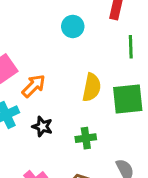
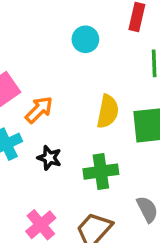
green cross: (86, 138) -> (101, 172), size x1.4

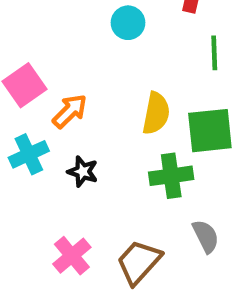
green cross: (101, 172) -> (171, 176), moved

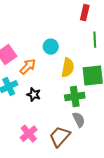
cyan circle: (128, 23) -> (51, 47), moved
gray semicircle: (206, 236) -> (79, 120), moved

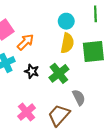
cyan circle: (51, 47) -> (66, 21), moved
green cross: (75, 97) -> (59, 73), moved, turned -30

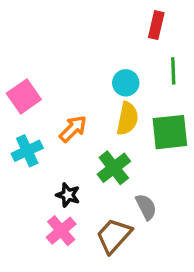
orange arrow: (25, 42) -> (73, 129), moved
black star: (32, 71) -> (68, 195), moved

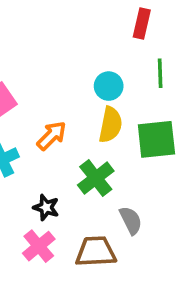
brown trapezoid: (114, 236) -> (96, 252), turned 45

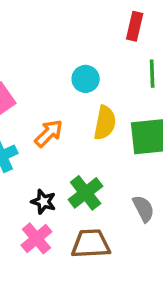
cyan circle: (109, 86) -> (86, 79), moved
green cross: (96, 178) -> (86, 193), moved
gray semicircle: (131, 220) -> (143, 209), moved

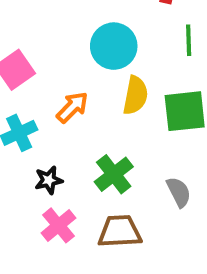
cyan circle: (86, 79) -> (114, 46), size x1.5
black star: (43, 202) -> (49, 180), moved, turned -30

